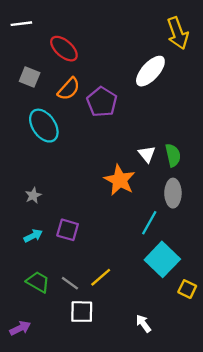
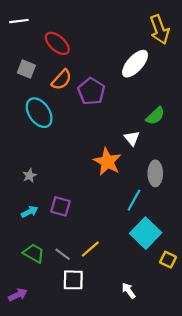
green semicircle: (173, 155) -> (155, 116), moved, turned 60

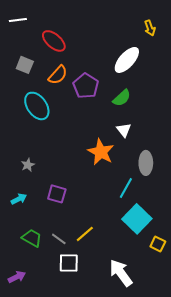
yellow arrow: (160, 30) -> (150, 28), size x0.6
green semicircle: (155, 116) -> (122, 98), moved
cyan arrow: (30, 212) -> (19, 199), moved
white arrow: (129, 291) -> (121, 273), size x1.8

